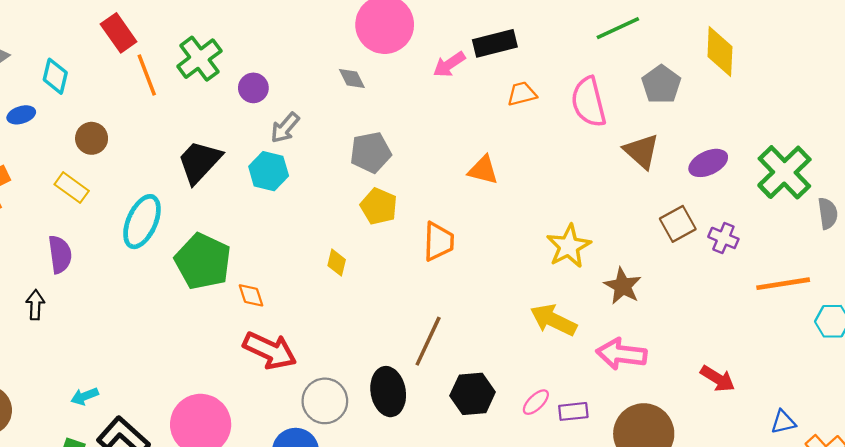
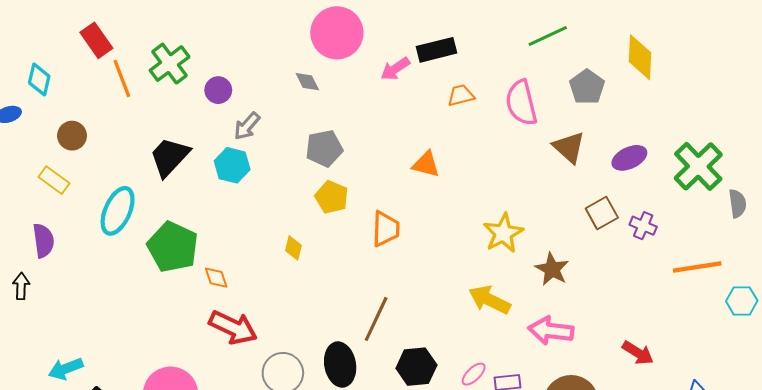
cyan arrow: (85, 396) -> (66, 369), size x1.4

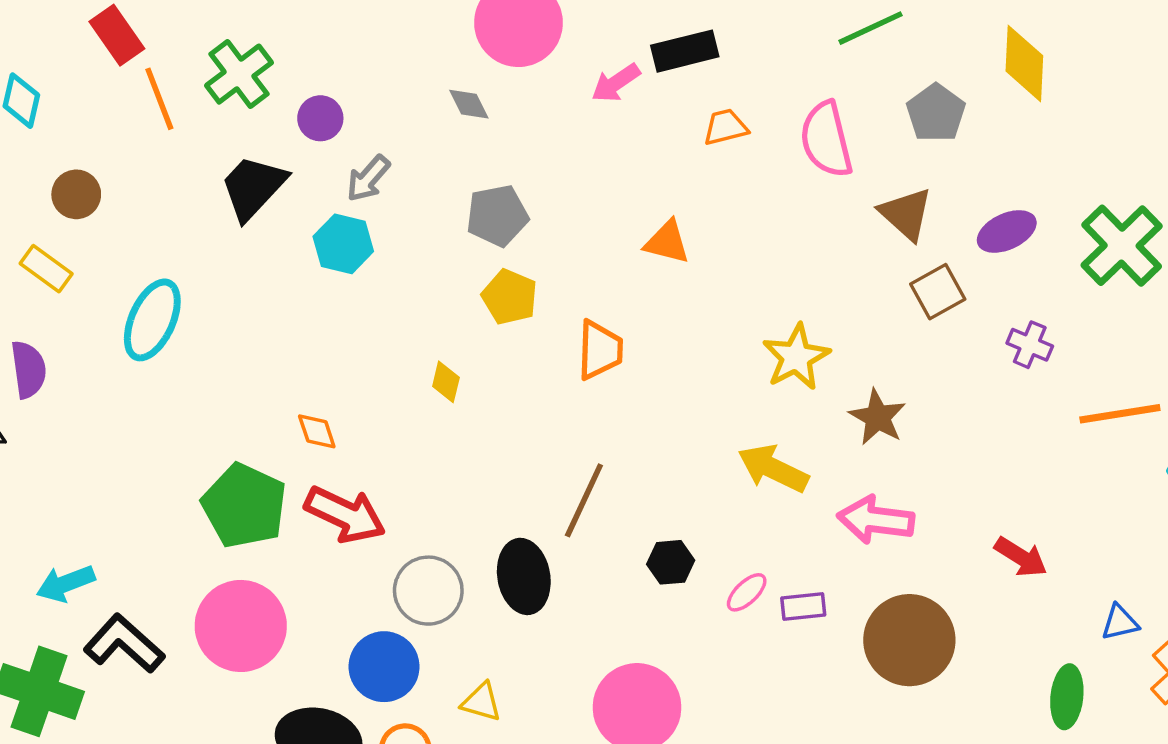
black trapezoid: (170, 157) -> (253, 187), moved
brown square: (602, 213) -> (938, 292), moved
green pentagon: (173, 247) -> (244, 506), moved
black hexagon: (416, 367) -> (671, 562), moved, size x0.7

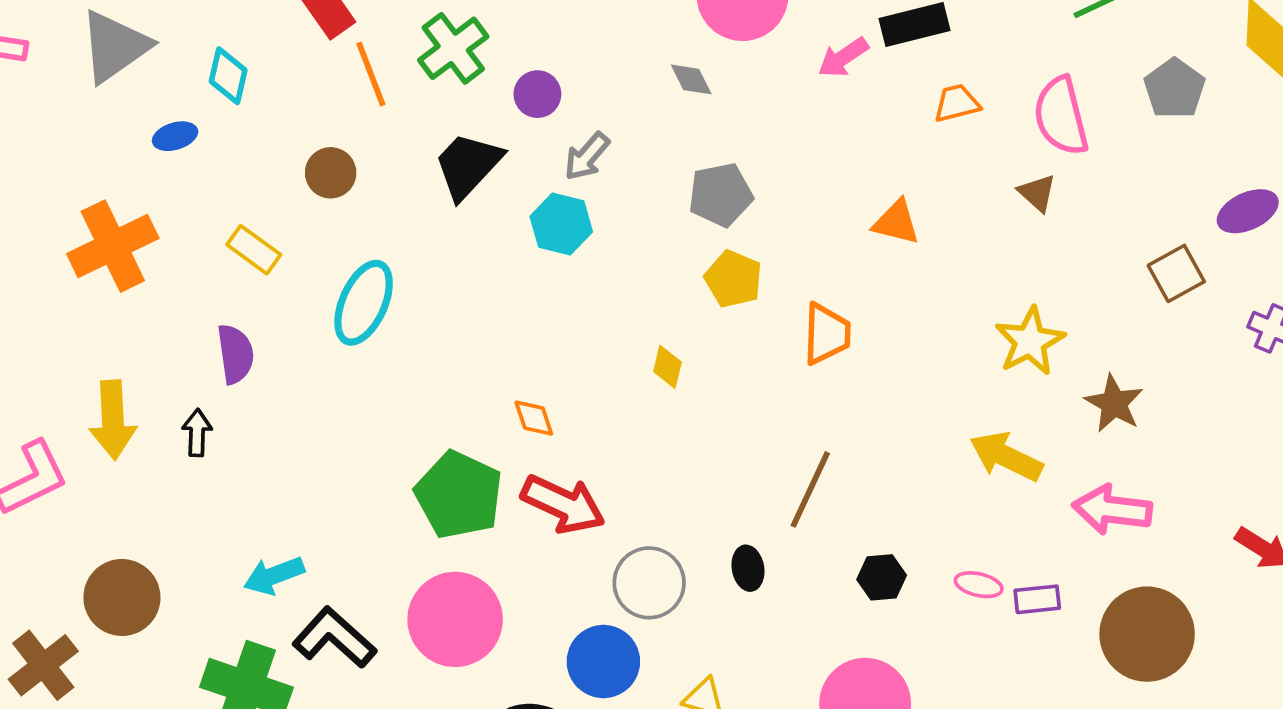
brown circle: (76, 194) -> (331, 173), moved
brown triangle: (906, 214) -> (1037, 193), moved, size x0.7
black hexagon: (671, 562) -> (882, 577), moved
black ellipse: (524, 576) -> (748, 568), size x0.6
pink ellipse: (747, 592) -> (979, 585), turned 57

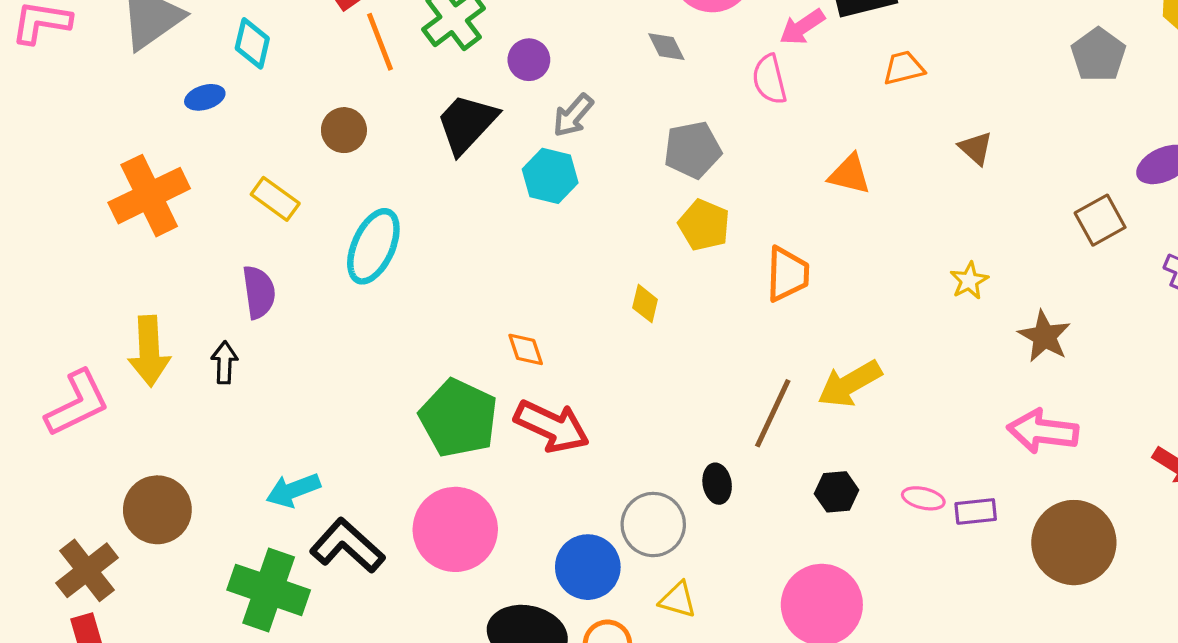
pink semicircle: (1061, 116) -> (769, 79), moved, size x0.7
yellow star: (1030, 341) -> (969, 281), size x0.6
yellow arrow: (1006, 457) -> (850, 384), moved, turned -56
gray circle: (649, 583) -> (653, 525), moved

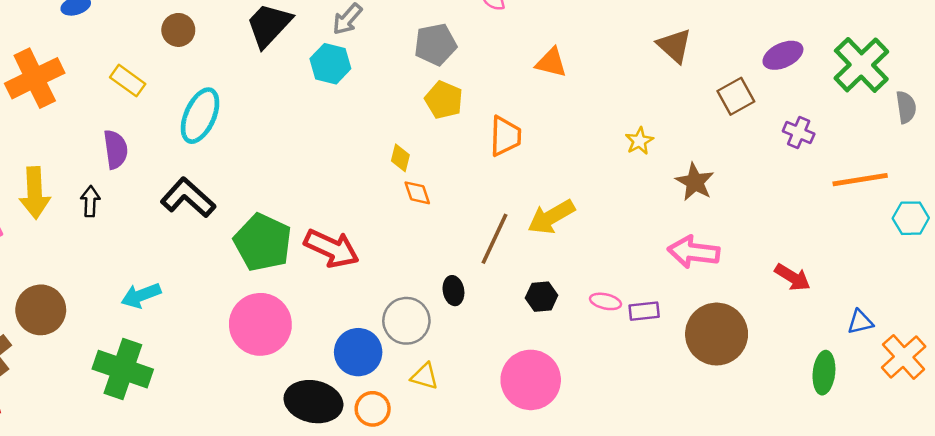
brown triangle: (976, 148) -> (674, 46), moved, size x1.4
orange diamond: (526, 349) -> (417, 193), moved
black L-shape: (347, 546) -> (188, 198), moved

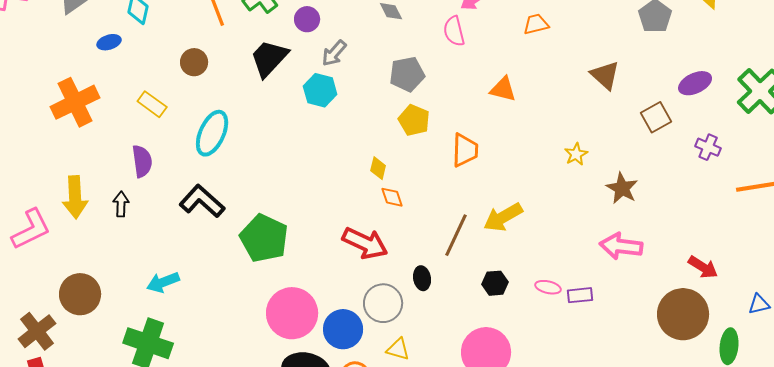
red arrow: (332, 248) -> (365, 243), moved
pink circle: (260, 324) -> (292, 313), moved
brown circle: (717, 334) -> (683, 314), moved

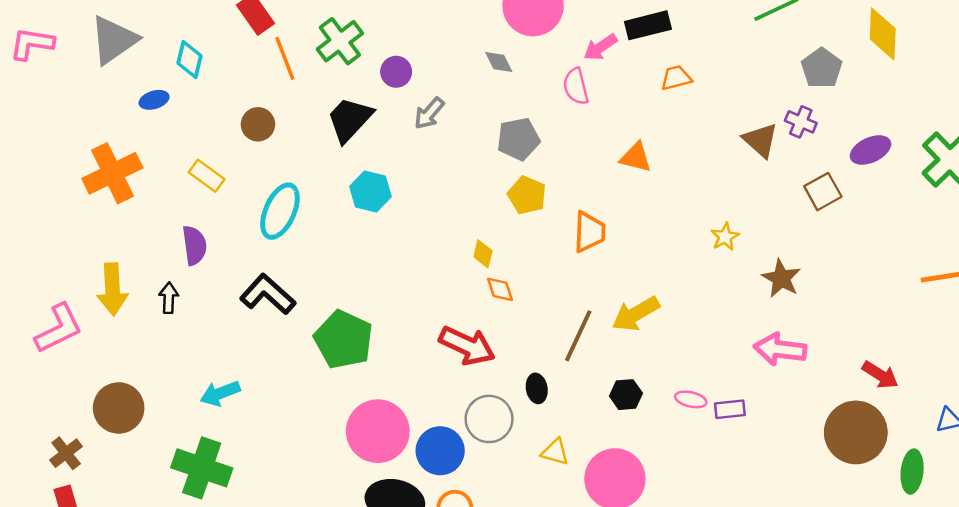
cyan hexagon: (320, 90) -> (370, 192), moved
purple cross: (708, 147) -> (801, 122), moved
brown cross: (37, 331) -> (66, 453), size x0.7
yellow triangle: (398, 349) -> (555, 452), moved

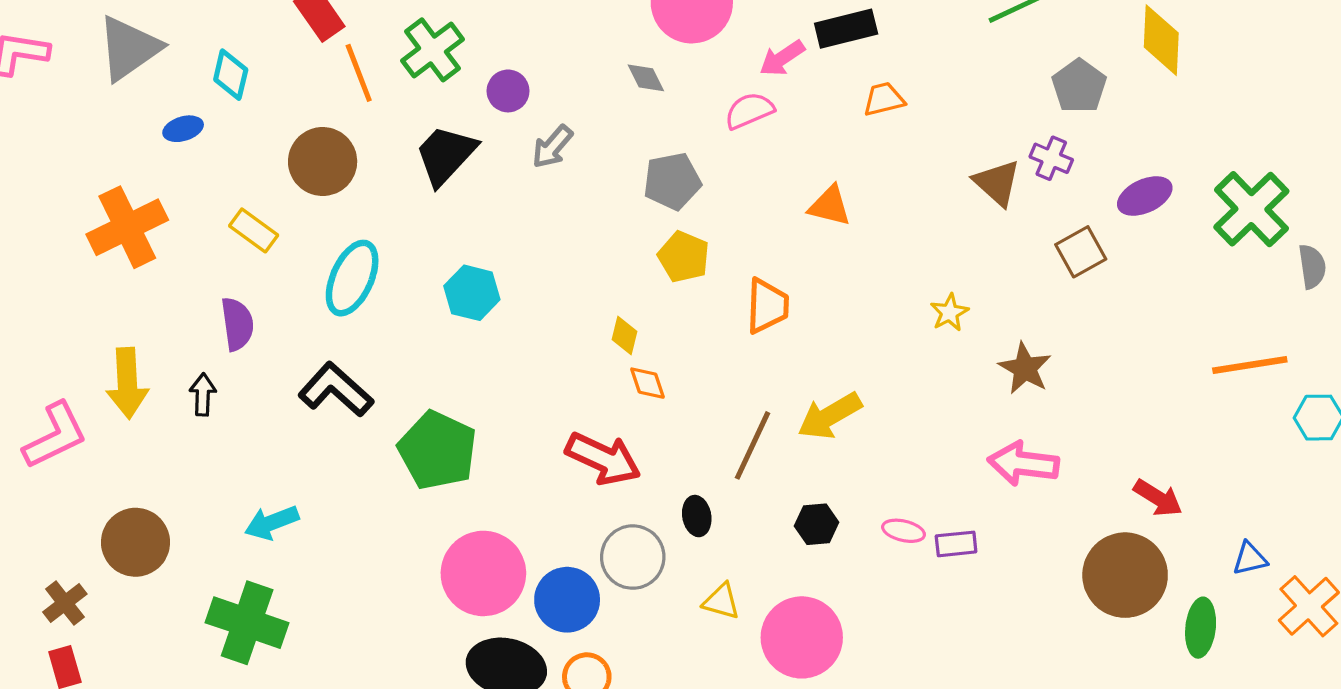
pink semicircle: (576, 86) -> (749, 111), turned 81
brown circle: (258, 124) -> (323, 162), size x1.5
cyan hexagon: (370, 192) -> (472, 293), moved

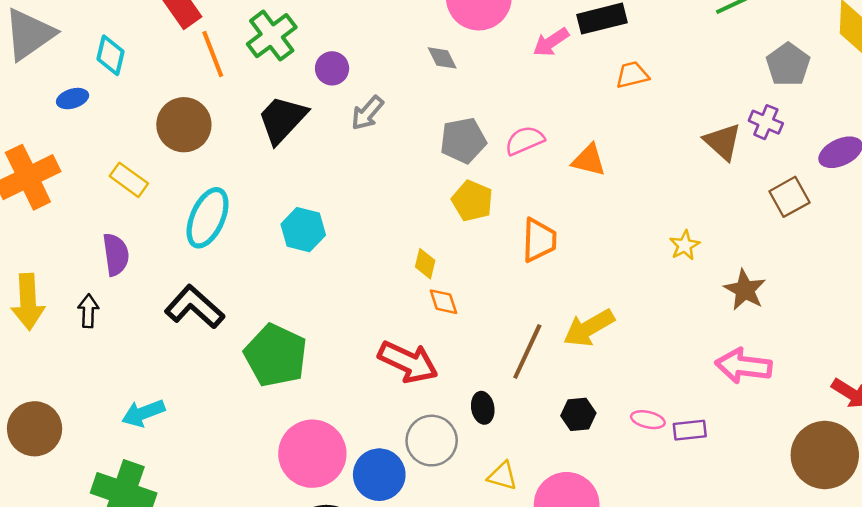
pink semicircle: (749, 111) -> (525, 140), moved

